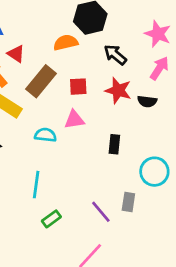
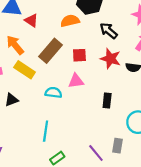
red triangle: (16, 54) -> (31, 20), moved

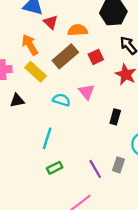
orange semicircle: (70, 21) -> (78, 30), moved
red square: (79, 55) -> (96, 57), moved, turned -32
pink triangle: (76, 81) -> (87, 92), turned 49

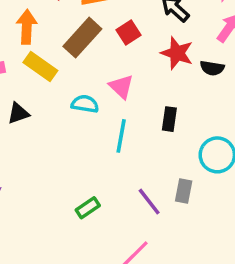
orange arrow: (30, 45) -> (27, 27), turned 40
cyan line: (47, 138) -> (121, 136), moved

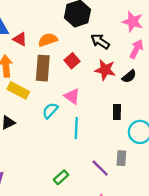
brown rectangle: (82, 38) -> (43, 68), turned -30
black semicircle: (212, 68) -> (129, 76), turned -40
cyan semicircle: (85, 104) -> (50, 111), turned -49
black rectangle: (169, 119) -> (117, 112), moved

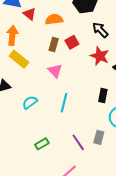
brown rectangle: (43, 68) -> (54, 44), moved, size x0.6
pink triangle: (72, 96) -> (55, 71), moved
cyan semicircle: (50, 111) -> (30, 102), moved

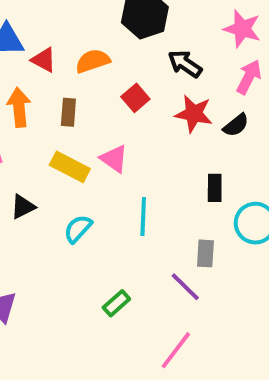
brown rectangle: (54, 44) -> (68, 112), moved
yellow rectangle: (19, 59) -> (70, 167), moved
gray rectangle: (99, 137) -> (205, 253), moved

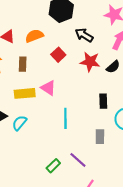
yellow rectangle: (70, 167) -> (25, 93), turned -30
cyan semicircle: (78, 229) -> (19, 123), moved
purple line: (185, 287) -> (78, 160), moved

